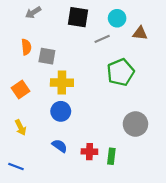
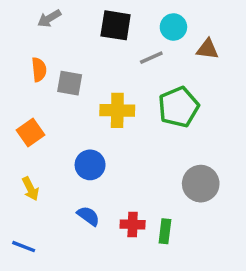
yellow cross: (62, 83) -> (117, 110), moved

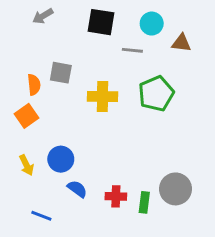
gray line: (151, 58) -> (132, 50), turned 30
orange semicircle: (39, 70) -> (34, 85), moved
blue circle: (90, 165) -> (61, 159), moved
gray circle: (201, 184) -> (176, 189), moved
blue line: (24, 247) -> (41, 216), moved

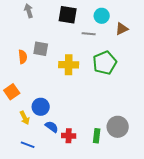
gray arrow: (43, 16) -> (29, 11), turned 104
brown triangle: (181, 43) -> (122, 29), turned -32
orange square: (27, 116) -> (12, 92), moved
yellow arrow: (27, 165) -> (25, 118), moved
red cross: (116, 196) -> (69, 136), moved

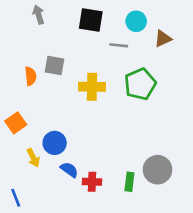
blue line: (28, 145) -> (16, 198), moved, turned 48

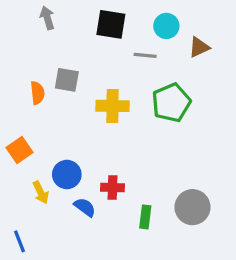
red cross: (92, 182) -> (113, 188), moved
green rectangle: (129, 182) -> (145, 217), moved

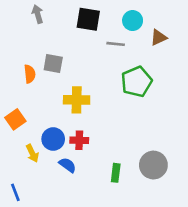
yellow cross: (113, 106) -> (77, 100), moved
red cross: (113, 188) -> (79, 140), moved

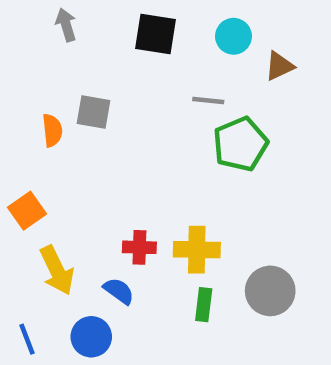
gray line: (116, 44) -> (208, 101), moved
yellow cross: (77, 100) -> (197, 250), moved
blue circle: (53, 139) -> (91, 337), moved
yellow arrow: (32, 153) -> (57, 270), size x1.5

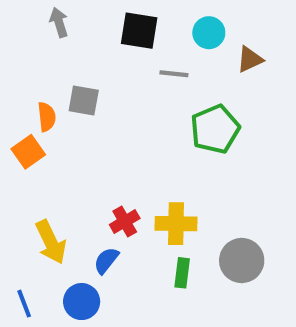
gray line: (208, 101) -> (174, 74), moved
orange square: (27, 211) -> (28, 152), moved
red cross: (139, 247) -> (125, 222), turned -32
blue semicircle: (119, 291) -> (106, 260), turned -88

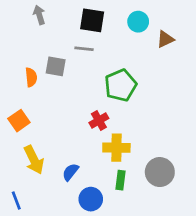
gray line: (174, 74) -> (84, 49), moved
green pentagon: (215, 129) -> (121, 85), moved
orange square: (28, 152) -> (19, 121), moved
red cross: (125, 222) -> (99, 121), moved
blue circle: (82, 302) -> (91, 199), moved

